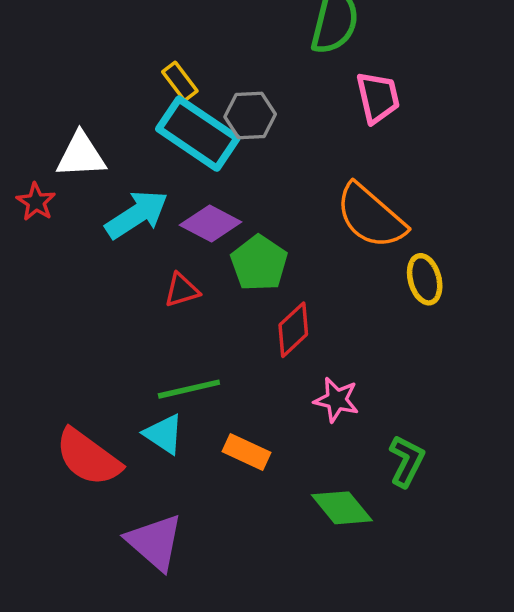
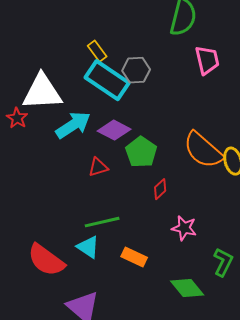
white triangle: (81, 155) -> (42, 92), size x1.4
orange semicircle: (371, 216) -> (203, 150), moved
red diamond: (293, 330) -> (160, 189), size x0.7

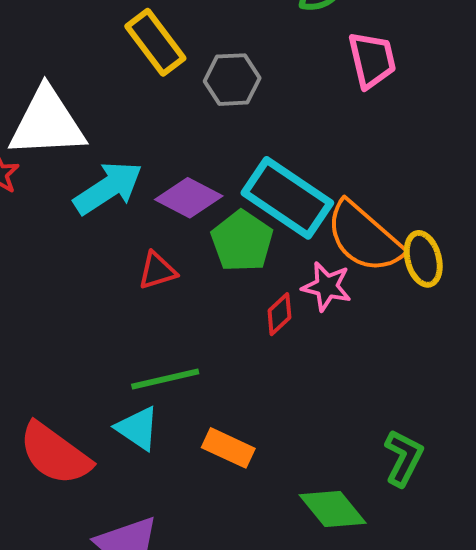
yellow rectangle: (97, 51) -> (155, 42), size x1.5
cyan rectangle: (107, 80) -> (287, 198), moved
pink star: (184, 228) -> (327, 286), moved

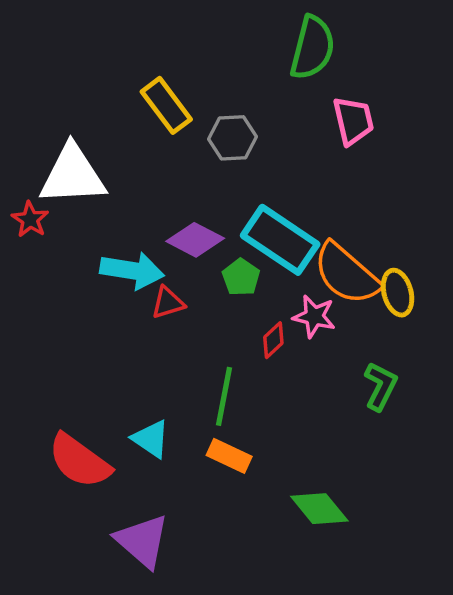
cyan arrow: (108, 188) -> (132, 270), moved, turned 42
green pentagon: (242, 241) -> (241, 277), size x0.7
green line: (165, 379) -> (224, 396), moved, turned -66
green L-shape: (404, 458) -> (381, 386), moved

